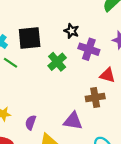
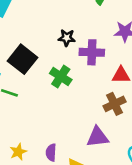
black square: (30, 38) -> (23, 59), turned -30

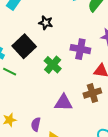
black star: (67, 38) -> (46, 23), moved
purple triangle: (98, 137) -> (63, 103), moved

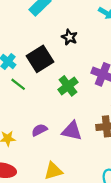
purple semicircle: (36, 124) -> (39, 130), moved, turned 40

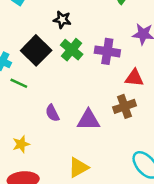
green cross: (68, 86) -> (72, 50), moved
purple semicircle: (39, 130) -> (52, 113), moved, turned -77

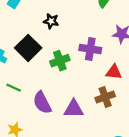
green cross: (72, 50) -> (60, 61), moved, turned 30
green line: (19, 83) -> (14, 88), moved
purple semicircle: (52, 113) -> (42, 103), size x1.5

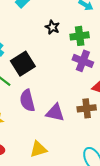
black square: (28, 48) -> (23, 64), moved
green cross: (60, 61) -> (80, 36), moved

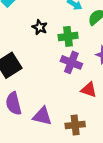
brown cross: (87, 108) -> (75, 125), moved

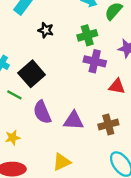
black star: (40, 27) -> (46, 30), moved

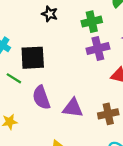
purple cross: (95, 61) -> (98, 49), turned -30
black square: (32, 74) -> (33, 58), turned 35

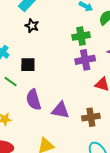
black star: (50, 14) -> (32, 26), moved
black square: (33, 58) -> (28, 65), size x0.7

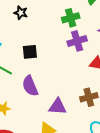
black square: (28, 65) -> (30, 52), moved
purple triangle: (60, 110) -> (58, 107), moved

